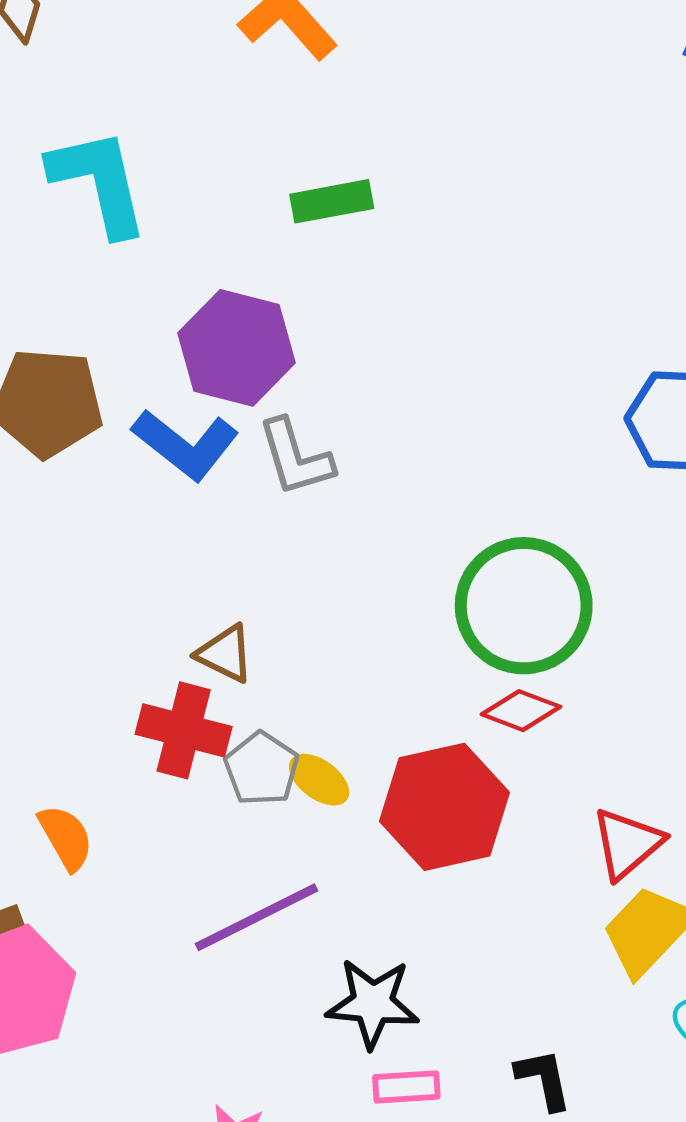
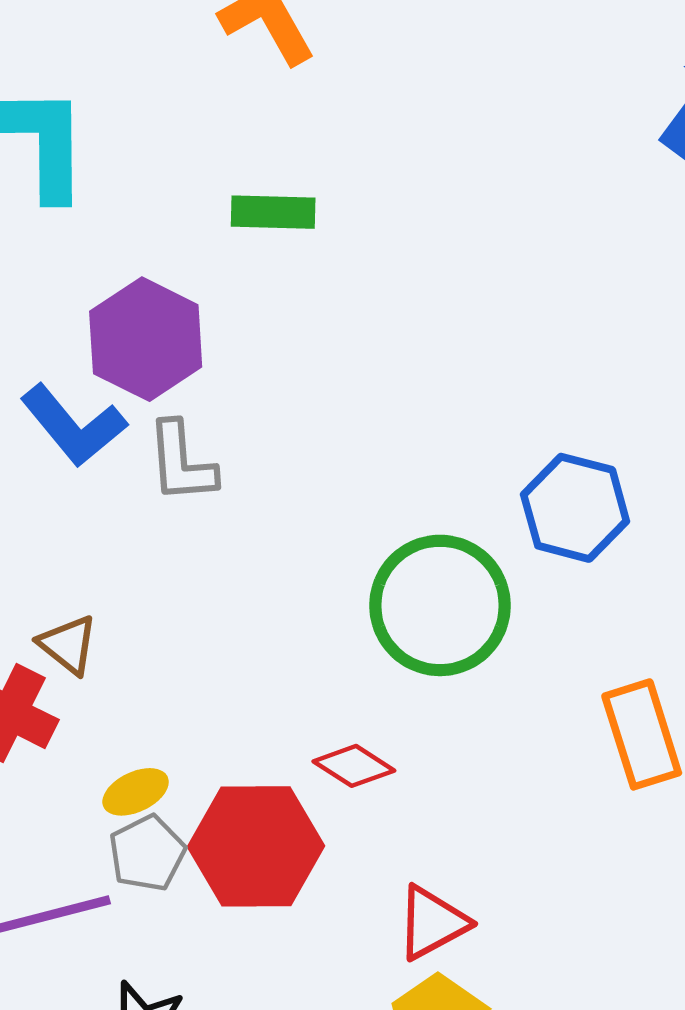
green circle: (524, 606) -> (440, 605), moved
gray pentagon: (262, 769) -> (147, 853), moved
yellow ellipse: (319, 780) -> (136, 792), turned -74

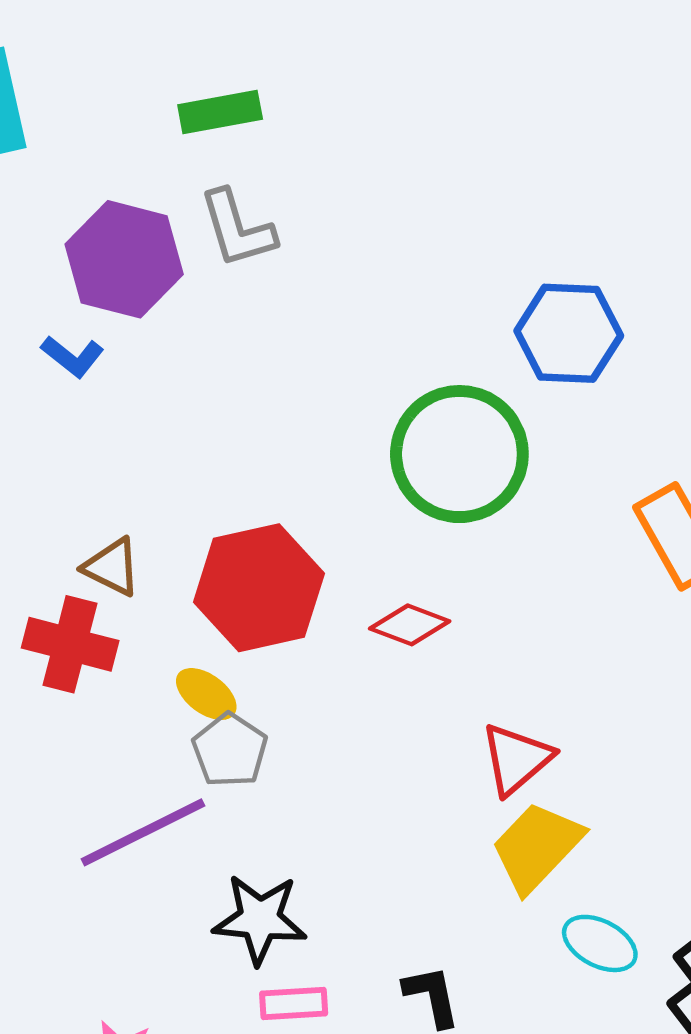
blue L-shape: (74, 425) -> (73, 356), size x0.6
gray L-shape: (181, 462) -> (237, 229), moved
yellow ellipse: (136, 792) -> (206, 694), turned 74
red hexagon: (256, 846) -> (259, 588), moved

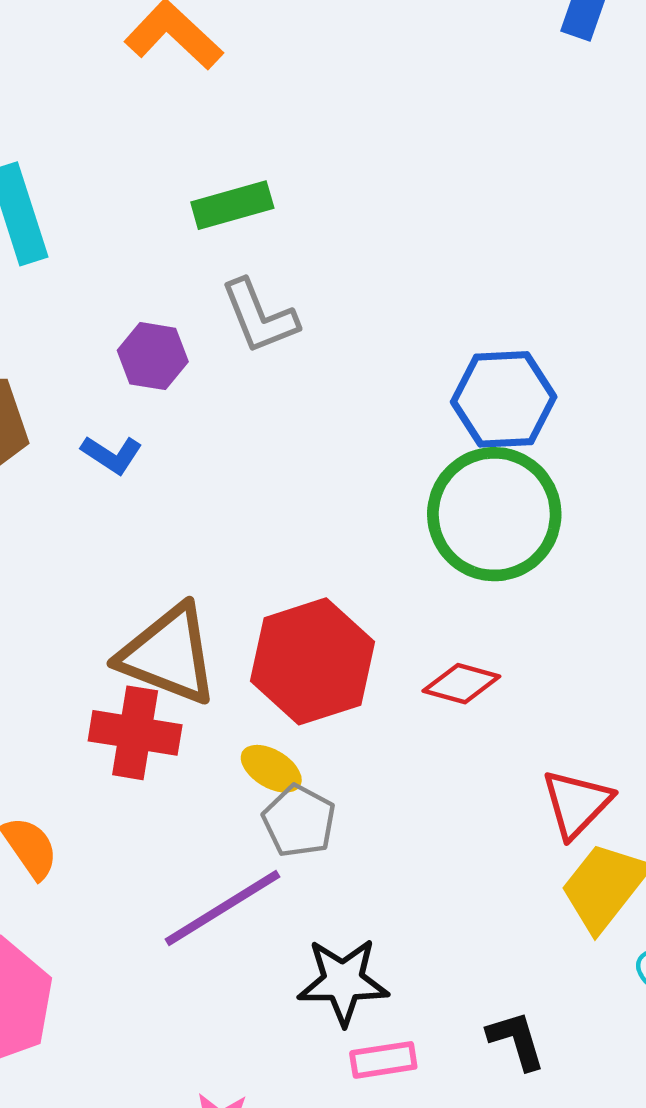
purple hexagon: (124, 259) -> (153, 356), size x0.6
blue hexagon: (569, 333) -> (504, 399), moved
brown triangle: (112, 567) -> (169, 655), size x1.8

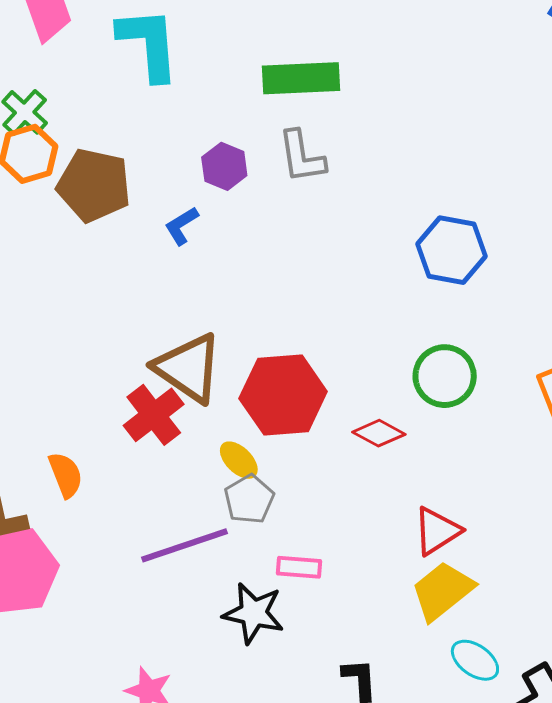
green rectangle: (232, 205) -> (301, 78), size x1.4
blue L-shape: (112, 455) -> (182, 226), turned 102
green circle: (494, 514) -> (445, 376), moved, size x0.7
red cross: (135, 733) -> (154, 415), turned 30
pink rectangle: (383, 1060) -> (299, 567), moved

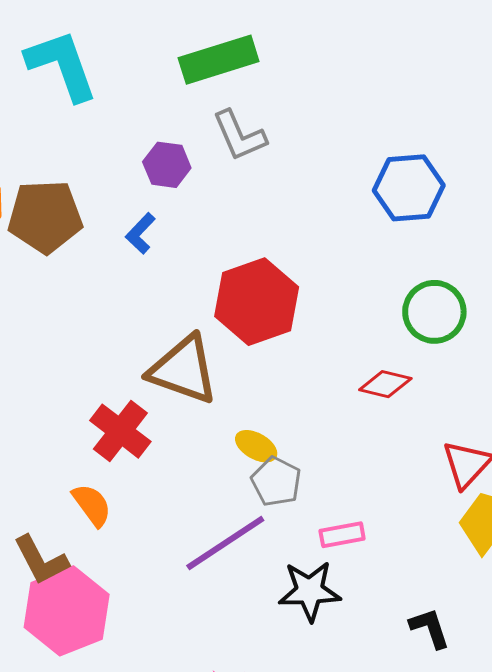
red hexagon: (283, 395) -> (257, 302), moved
red cross: (154, 415) -> (120, 431), moved

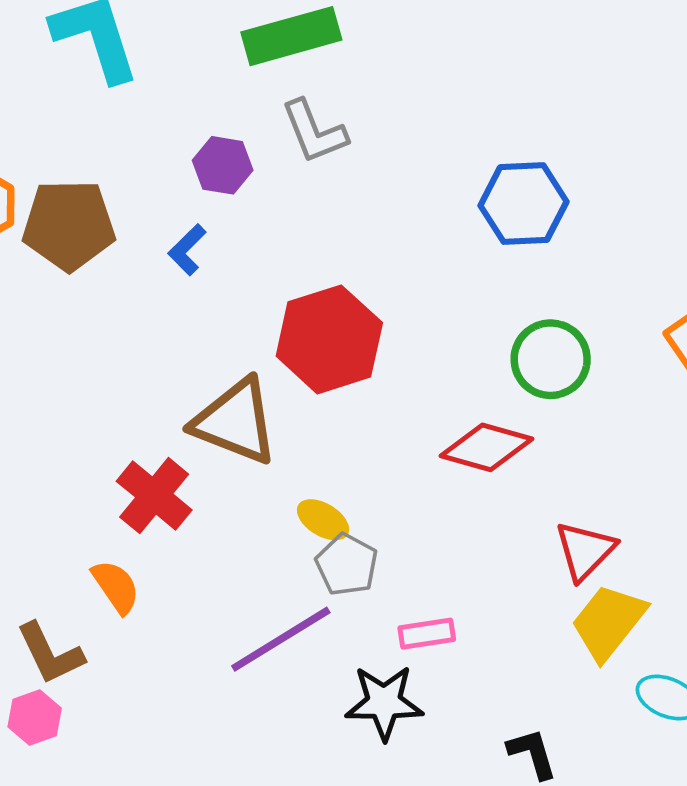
red diamond: (385, 384) -> (487, 447), size x1.4
pink hexagon: (67, 611) -> (35, 718), moved, size x0.5

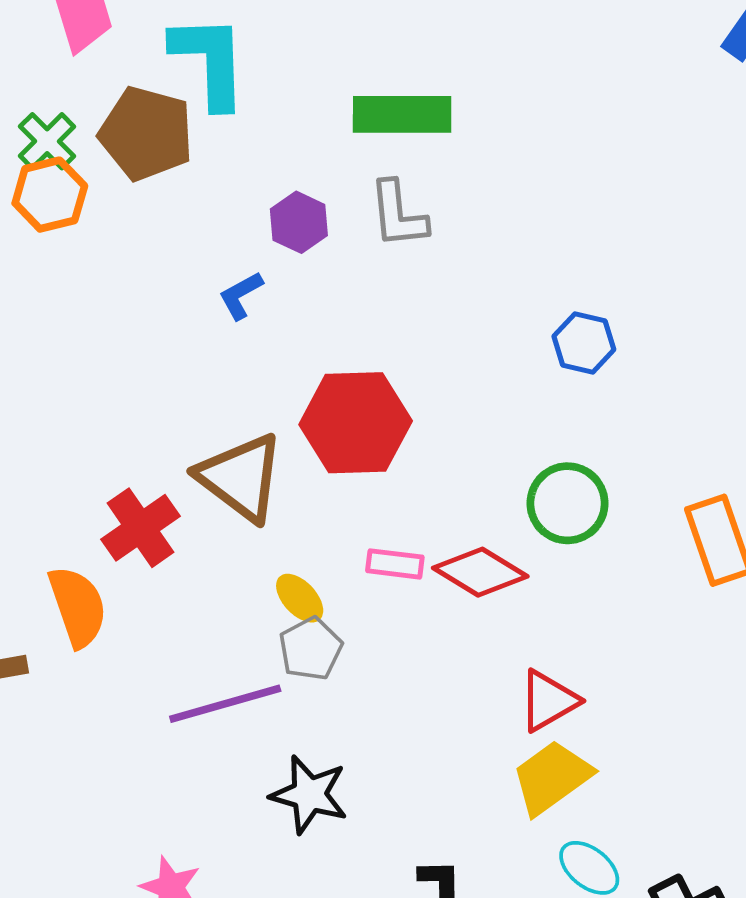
blue hexagon: (524, 204) -> (584, 343), size x0.7
brown pentagon: (69, 225) -> (146, 133), moved
orange semicircle: (116, 587) -> (78, 607), size x1.4
pink rectangle: (427, 634) -> (395, 564), moved

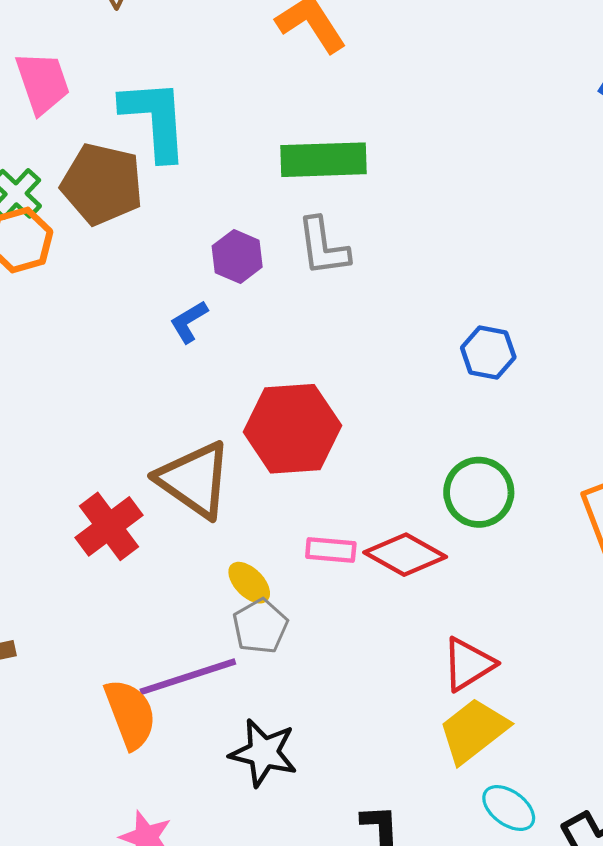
orange semicircle: (78, 607) -> (130, 714), moved

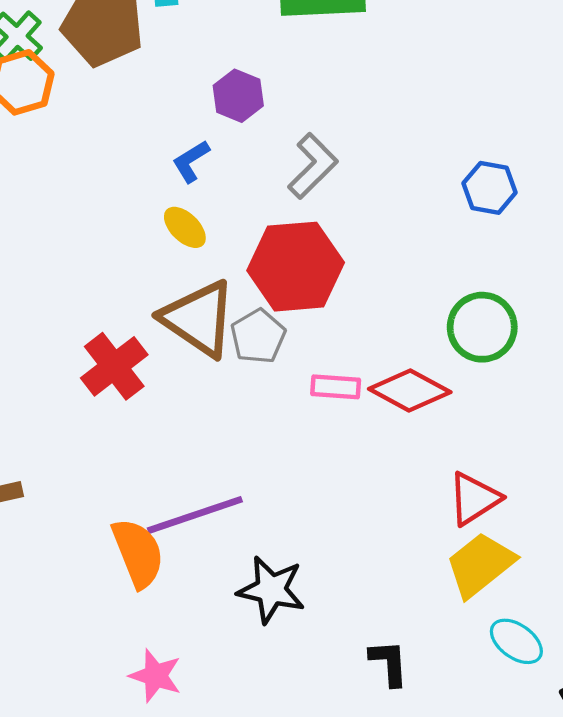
gray L-shape: (323, 247) -> (313, 166), moved, turned -126
yellow ellipse: (249, 583) -> (185, 227), moved
gray pentagon: (260, 626) -> (258, 336), moved

